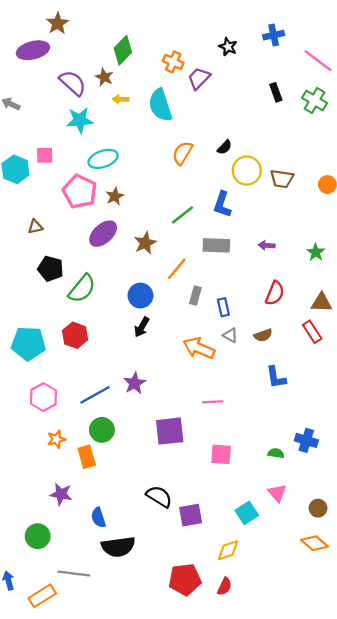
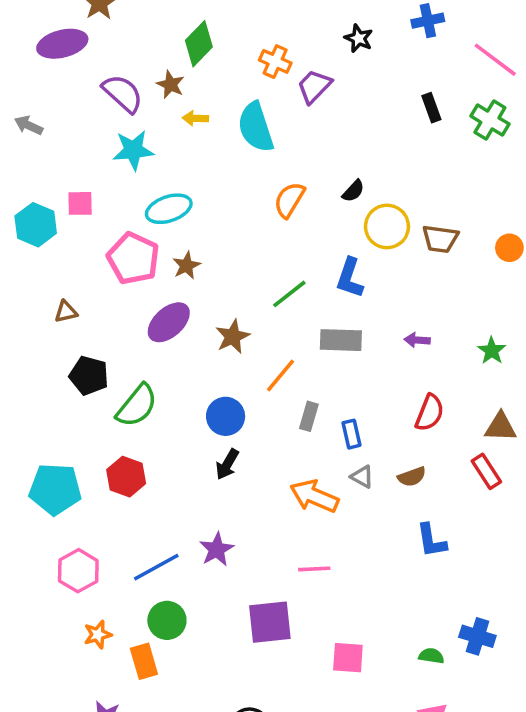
pink line: (213, 402) -> (314, 569), moved

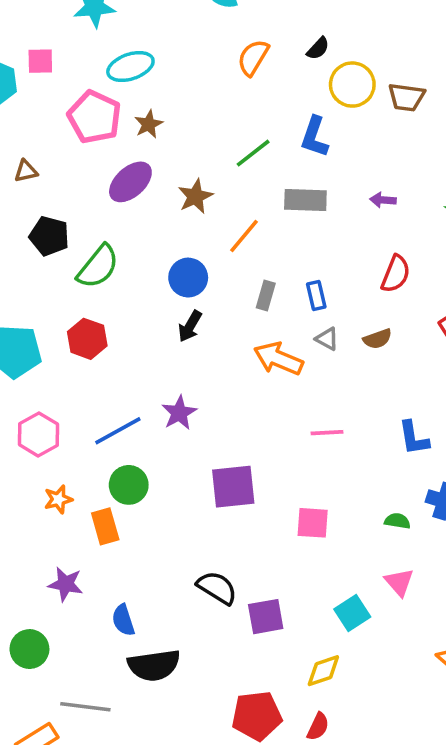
gray rectangle: (309, 416) -> (266, 296), moved
blue L-shape: (431, 541) -> (414, 438), moved
pink line: (314, 569) -> (327, 433), moved

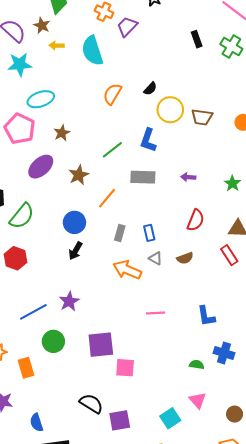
brown star: (149, 124) -> (62, 133), moved
green circle: (129, 485) -> (53, 341), moved
pink square: (313, 523) -> (125, 368), moved

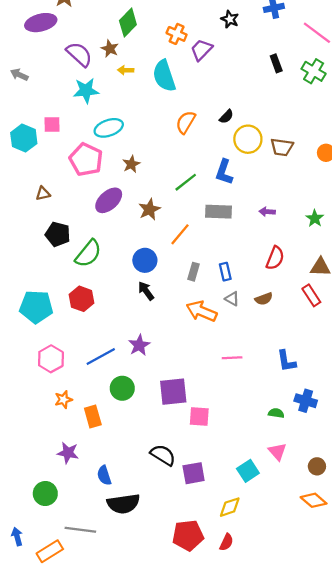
black arrow: (76, 251) -> (146, 291), turned 114

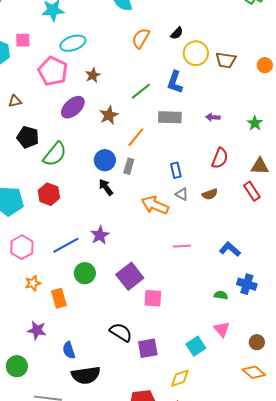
gray rectangle: (194, 272) -> (129, 166), moved
blue L-shape: (286, 361) -> (230, 249), turned 140
purple square: (173, 392) -> (130, 276), turned -32

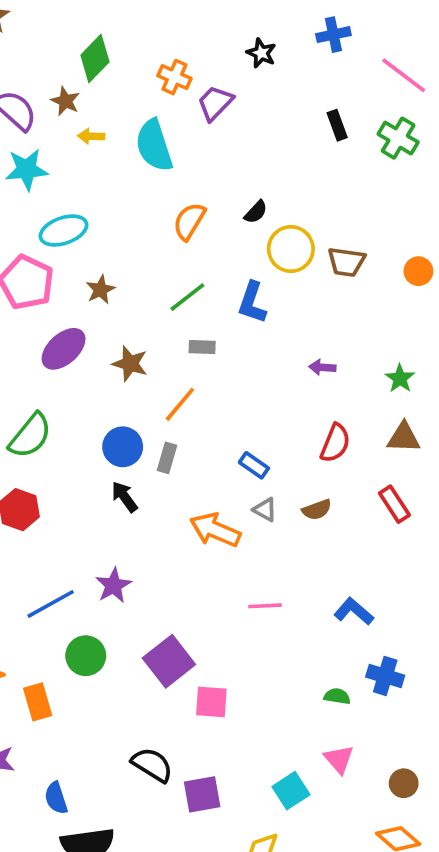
green line: (141, 91) -> (187, 297), moved
brown star: (109, 115) -> (130, 364), turned -30
gray rectangle: (170, 117) -> (202, 347), moved, size x0.6
brown triangle: (260, 166) -> (404, 438), moved
blue rectangle: (176, 170) -> (254, 465), turned -42

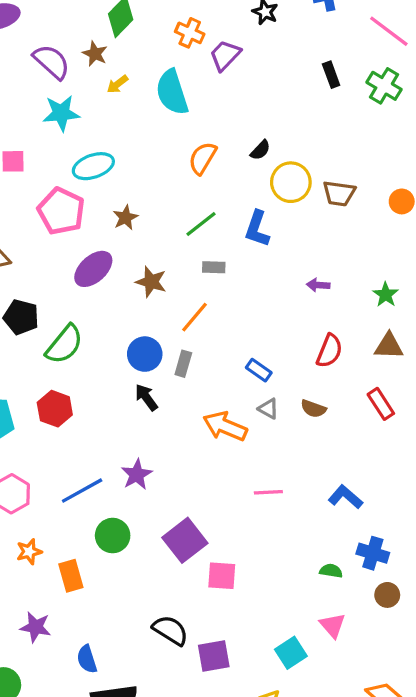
yellow arrow: (91, 136) -> (117, 84), turned -40
brown semicircle: (317, 510) -> (313, 409), turned 40
brown circle: (404, 783) -> (387, 595), moved

